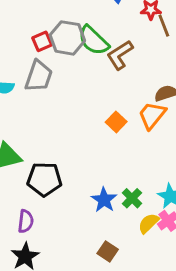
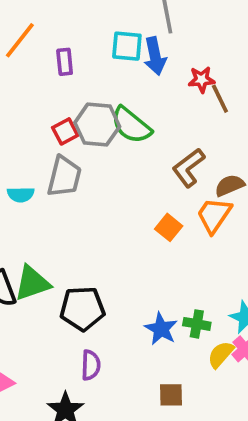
brown L-shape: (120, 55) -> (189, 168), moved
green cross: (132, 198) -> (197, 324), turned -30
purple semicircle: (26, 221) -> (91, 365), moved
brown square: (108, 251) -> (171, 395), turned -30

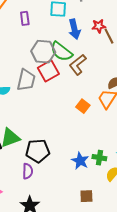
blue arrow: (155, 56) -> (74, 29), moved
red square: (65, 131) -> (48, 71), moved, size x1.5
brown L-shape: (189, 168) -> (78, 65), moved
purple semicircle: (91, 365) -> (28, 171), moved

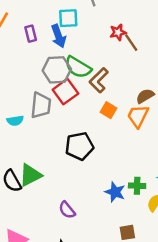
blue arrow: (74, 29) -> (59, 36), moved
orange square: (83, 106) -> (109, 110), moved
black pentagon: (38, 151) -> (79, 146), moved
purple semicircle: (28, 171) -> (67, 210), moved, turned 147

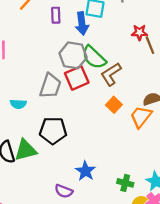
cyan semicircle: (15, 121) -> (18, 104), moved
black pentagon: (79, 146) -> (53, 131), moved
blue star: (115, 192) -> (85, 171), moved
purple semicircle: (67, 210) -> (64, 191), moved, turned -42

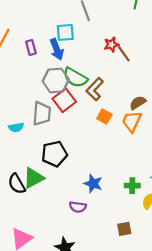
cyan semicircle: (18, 104) -> (16, 127), moved

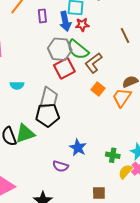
red star: (111, 45) -> (82, 25), moved
gray trapezoid: (42, 114) -> (49, 98), moved

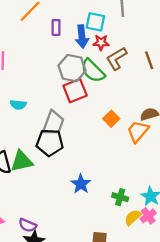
brown L-shape: (93, 63) -> (117, 58), moved
purple semicircle: (60, 166) -> (28, 225), moved

